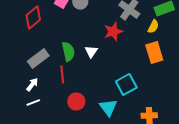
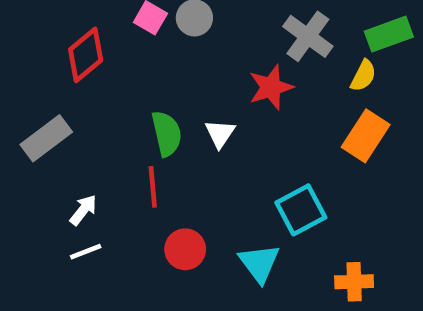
orange rectangle: (154, 53) -> (366, 136), turned 50
gray rectangle: (38, 59) -> (46, 138), moved

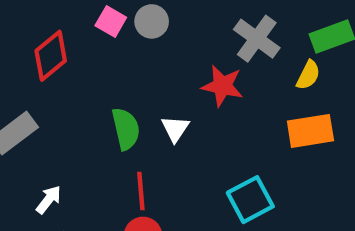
red star: (271, 87) -> (222, 86), turned 30
orange rectangle: (366, 136) -> (310, 131), turned 48
red line: (153, 187) -> (141, 191), moved

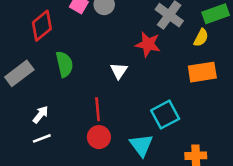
green semicircle: (126, 129) -> (64, 64), moved

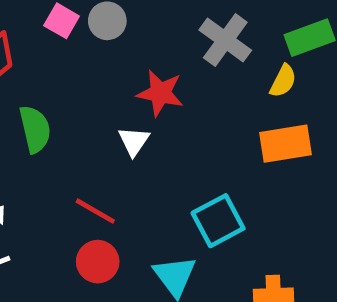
red star: (148, 44) -> (160, 93), moved
red line: (98, 109) -> (95, 211), turned -55

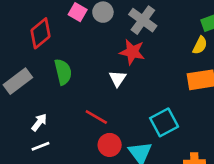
gray cross: (225, 40) -> (143, 20), moved
red circle: (98, 262) -> (110, 145), moved

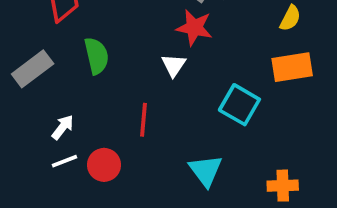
red line: (96, 117) -> (144, 120), turned 65
cyan square: (164, 122) -> (239, 105), moved, turned -32
red circle: (110, 145) -> (104, 165), moved

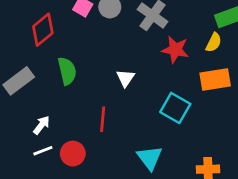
red star: (194, 28) -> (175, 50), moved

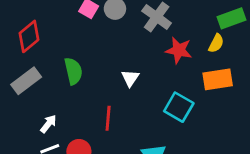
red diamond: (43, 30) -> (29, 36), moved

